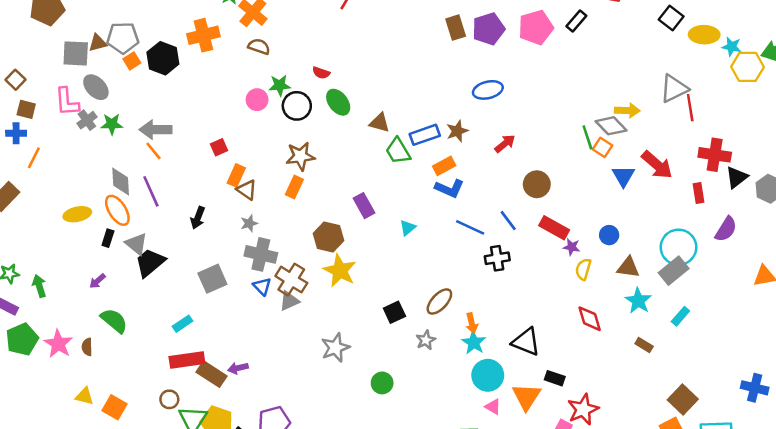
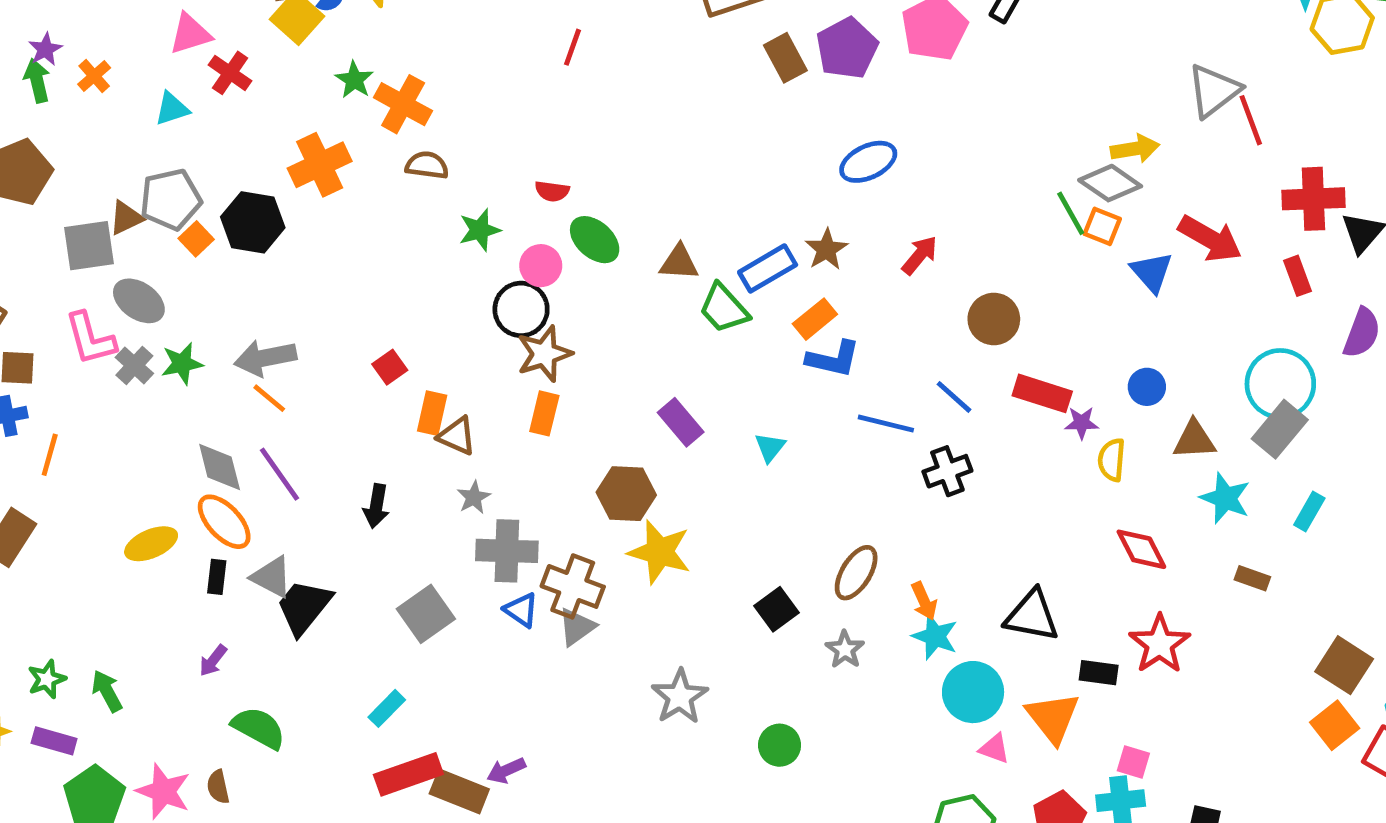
pink circle: (257, 100) -> (541, 266), moved
black circle: (297, 106) -> (521, 309), moved
red star: (583, 409) -> (1160, 644), moved

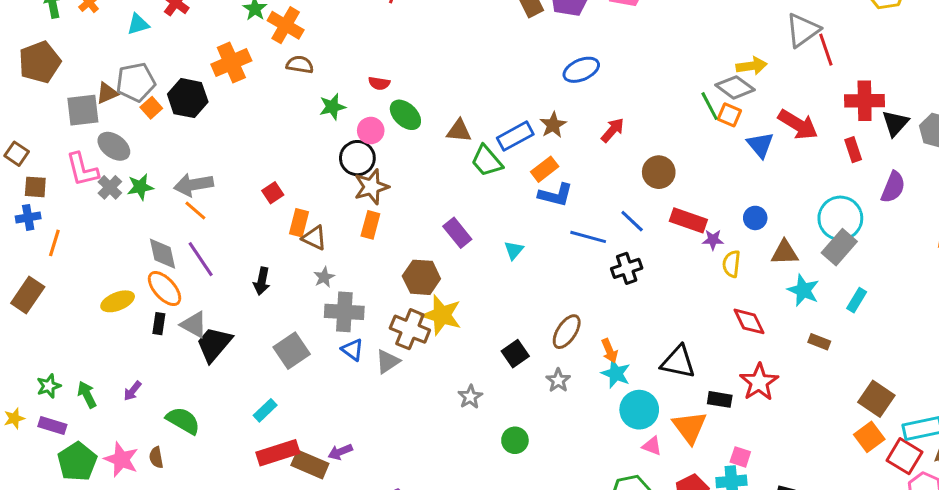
brown cross: (573, 586) -> (410, 329), moved
purple arrow: (213, 661) -> (132, 391), moved
gray star: (680, 697) -> (470, 397), moved, size x0.7

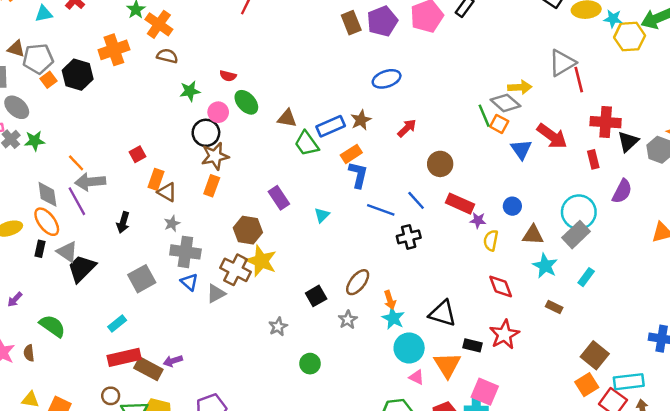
brown triangle: (107, 93) -> (16, 49), moved, turned 36
gray arrow: (193, 185) -> (90, 182), moved
blue L-shape: (556, 195) -> (358, 175), turned -96
pink square: (740, 457) -> (485, 392), size x1.6

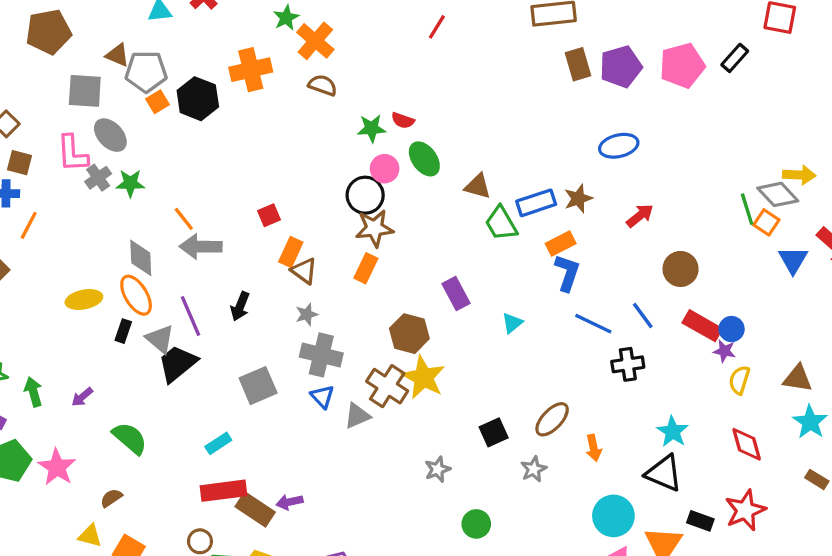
green star: (190, 91) -> (372, 128), moved
purple line: (77, 201) -> (190, 316), moved
blue circle: (512, 206) -> (732, 329), moved
cyan star: (393, 318) -> (673, 432), moved
brown semicircle: (29, 353) -> (111, 498), moved, turned 56

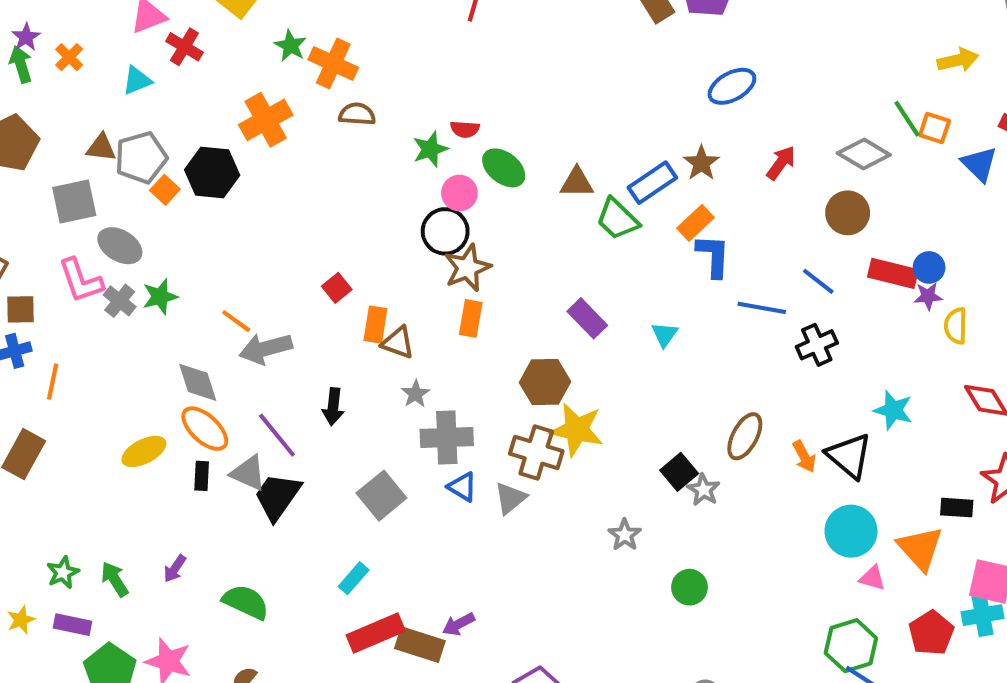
gray diamond: (778, 194) -> (864, 154), moved
gray star: (534, 469) -> (704, 490), moved
black triangle: (664, 473) -> (849, 456), moved, turned 33

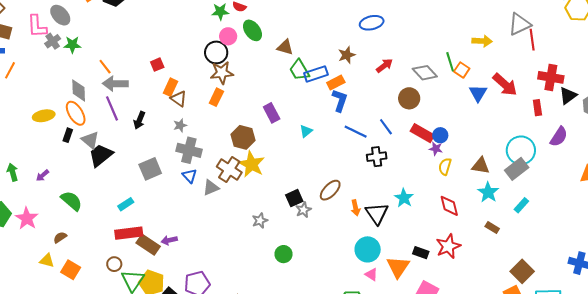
blue rectangle: (652, 183) -> (316, 74), moved
purple line: (277, 435) -> (112, 108), moved

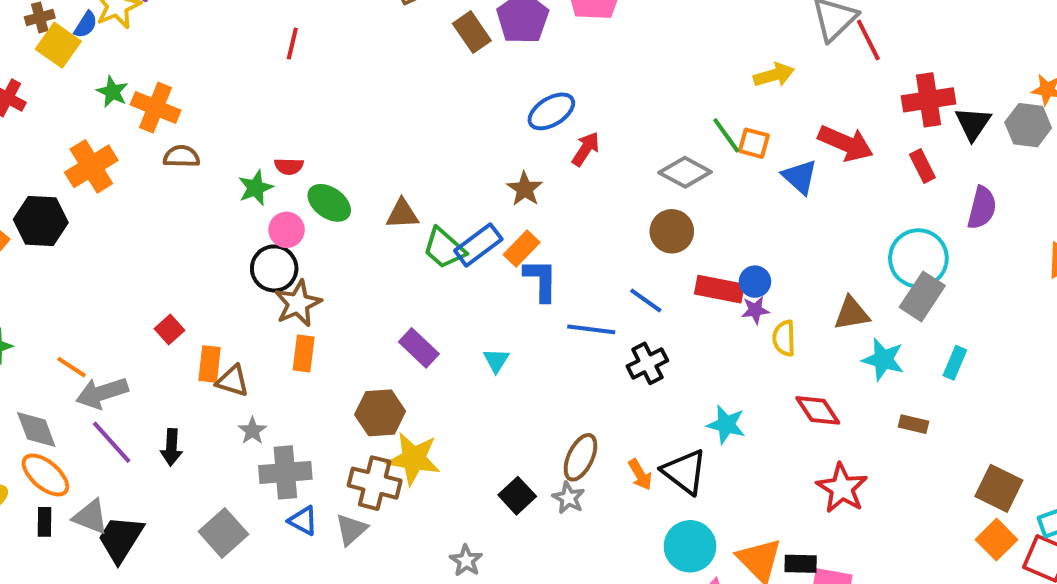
red arrow: (384, 66) -> (586, 149), moved
gray star: (303, 210) -> (568, 498), moved
black rectangle: (421, 253) -> (801, 564), moved

